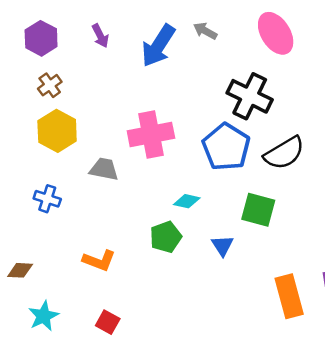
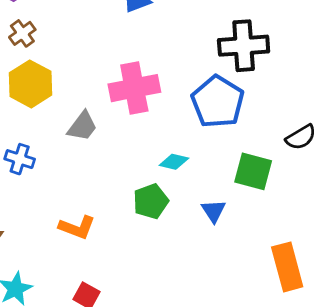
black cross: (250, 96) -> (244, 46), turned -30
black semicircle: (284, 153) -> (301, 137), moved, size x0.7
gray trapezoid: (104, 169) -> (82, 126), turned 116

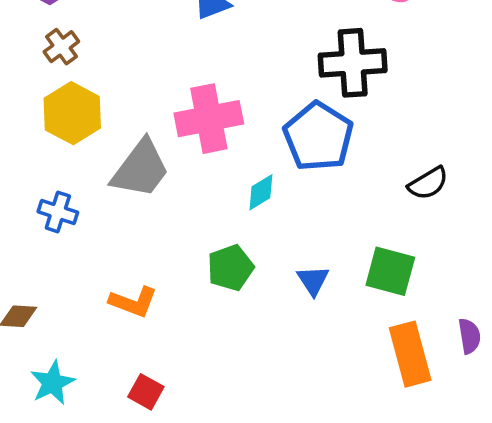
gray trapezoid: (82, 126) -> (141, 169), size x1.5
cyan diamond: (174, 162) -> (261, 192), moved, turned -44
green square: (253, 171) -> (390, 271), moved

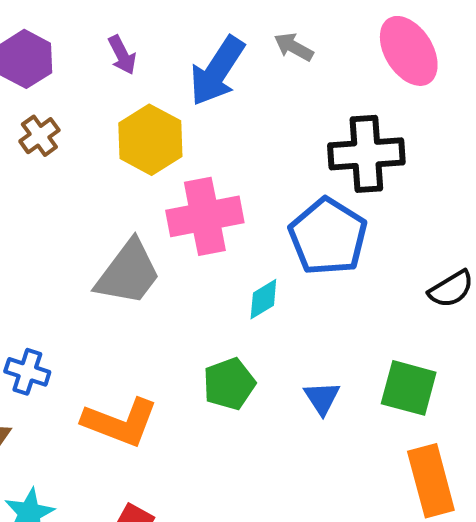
yellow hexagon: (72, 113) -> (150, 140), moved
blue cross: (58, 212) -> (27, 372), moved
orange L-shape: (133, 302) -> (120, 422), size x1.4

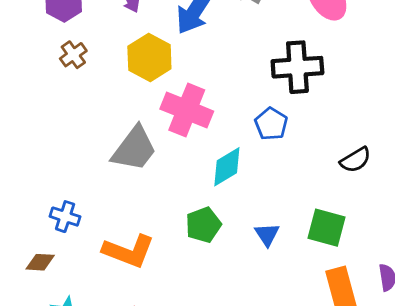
pink cross: (205, 216) -> (187, 110), turned 33
blue pentagon: (328, 237) -> (271, 124), size x0.6
cyan diamond: (263, 299) -> (227, 167), size x1.4

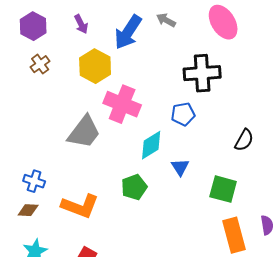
blue pentagon: (271, 124) -> (183, 114), turned 30
black semicircle: (356, 160) -> (244, 140), turned -30
blue triangle: (267, 235) -> (180, 167), moved
brown diamond: (40, 262) -> (28, 210), moved

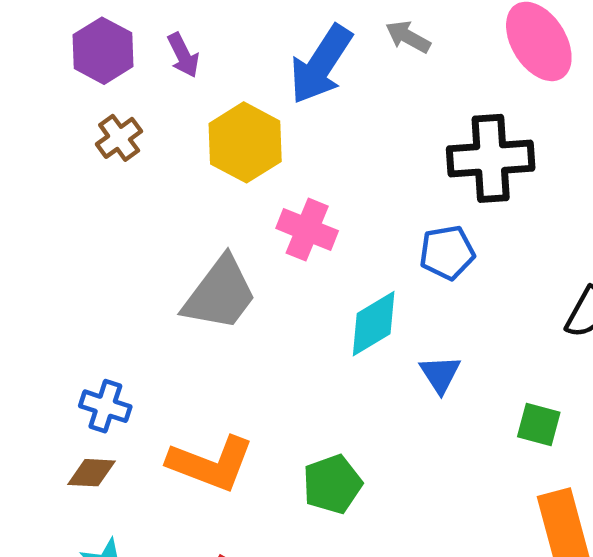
purple arrow: (81, 24) -> (183, 55), moved
pink cross: (122, 104) -> (307, 230), size x0.7
green pentagon: (134, 187) -> (332, 484), moved
green square: (223, 189) -> (539, 425), size x0.7

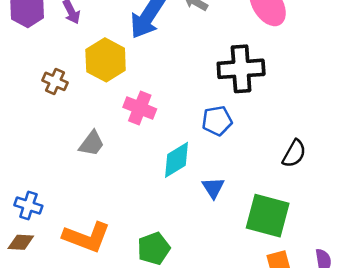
brown cross: (119, 138) -> (55, 81), moved, turned -30
gray trapezoid: (220, 294) -> (92, 143), size x0.6
green square: (539, 425) -> (268, 216), size x1.8

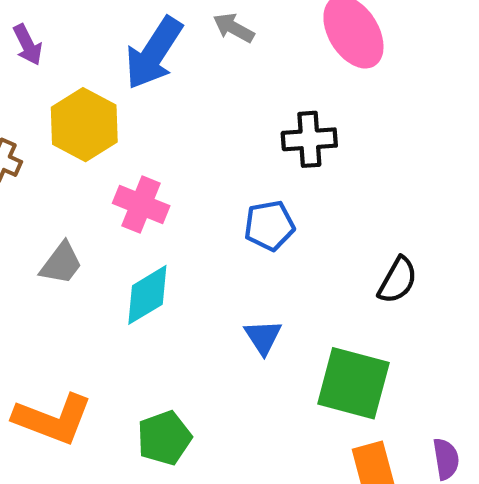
black cross: (241, 69) -> (309, 139), size x0.7
cyan diamond: (176, 160) -> (147, 295), moved

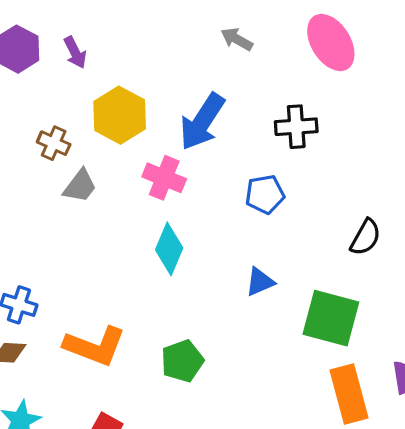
blue arrow: (154, 53) -> (202, 122), moved
gray trapezoid: (61, 263) -> (80, 186), moved
cyan diamond: (147, 295) -> (169, 249), turned -36
blue triangle: (263, 337) -> (260, 282), turned 40

